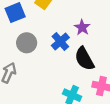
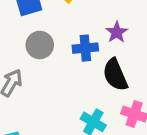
blue cross: (60, 41) -> (85, 48), turned 30

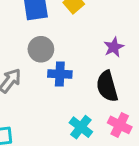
blue cross: (85, 48) -> (60, 74), moved

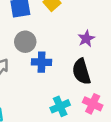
cyan cross: (81, 127) -> (60, 106), turned 30

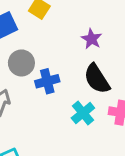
cyan cross: (60, 106) -> (83, 113), moved

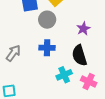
gray circle: (21, 63) -> (47, 20), moved

